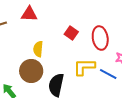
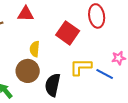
red square: (71, 33) -> (68, 33), size x1.6
red ellipse: (100, 38) -> (97, 16), moved

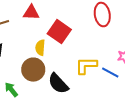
red square: (68, 33) -> (59, 32), moved
black semicircle: (53, 85) -> (58, 84), turned -55

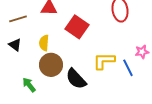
yellow semicircle: (40, 48) -> (44, 43), moved
blue line: (110, 73) -> (128, 68), turned 36

